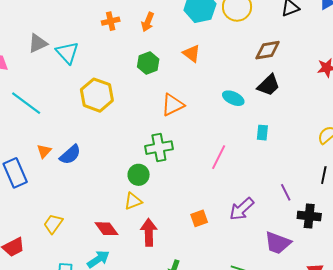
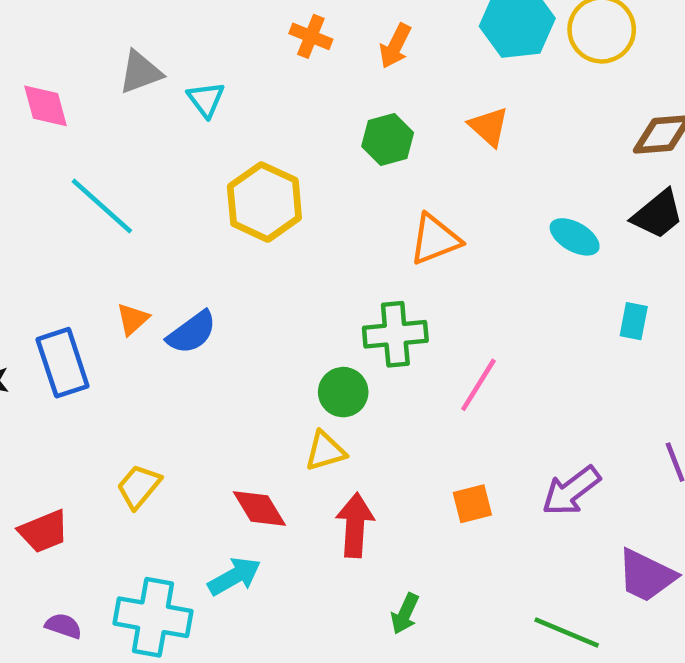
orange cross: (111, 21) -> (311, 36), turned 30
cyan triangle: (67, 53) -> (206, 99), size x0.7
pink line: (219, 157) -> (478, 385), moved

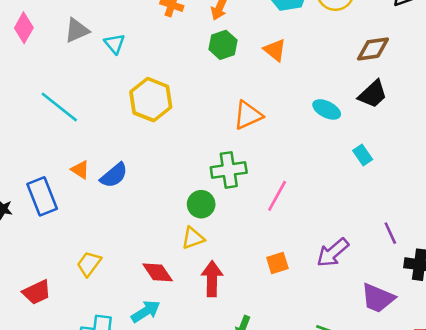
pink diamond: (46, 106) -> (24, 28), moved, turned 48
green hexagon: (388, 139) -> (223, 45), moved
orange triangle: (133, 319) -> (80, 170), turned -42
cyan rectangle: (634, 321) -> (363, 155), turned -42

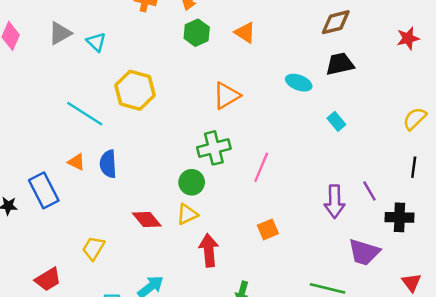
black trapezoid: (373, 94) -> (340, 64), turned -144
cyan line: (59, 107) -> (85, 114), moved
blue semicircle: (114, 175) -> (108, 164), turned 132
purple arrow: (333, 253) -> (335, 202), moved, turned -44
red diamond: (158, 272) -> (147, 220), moved

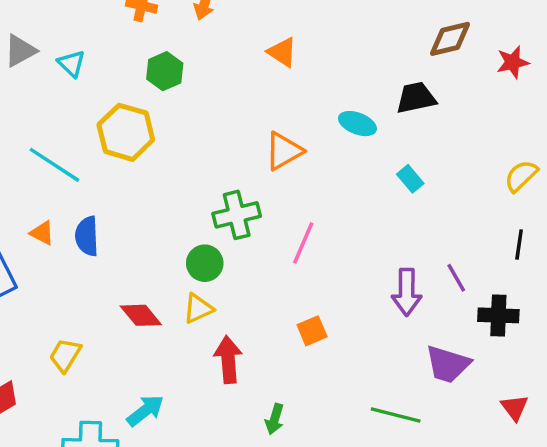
brown diamond: (336, 22) -> (450, 39), moved
green hexagon: (197, 33) -> (165, 71), moved
orange triangle: (227, 95) -> (284, 151), moved

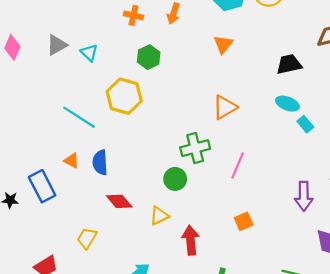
orange triangle: (282, 52) -> (223, 44), turned 36
black trapezoid: (416, 98) -> (289, 64), moved
cyan ellipse: (357, 124) -> (287, 104), moved
yellow triangle: (198, 308) -> (159, 216), moved
red diamond: (141, 315) -> (119, 201), moved

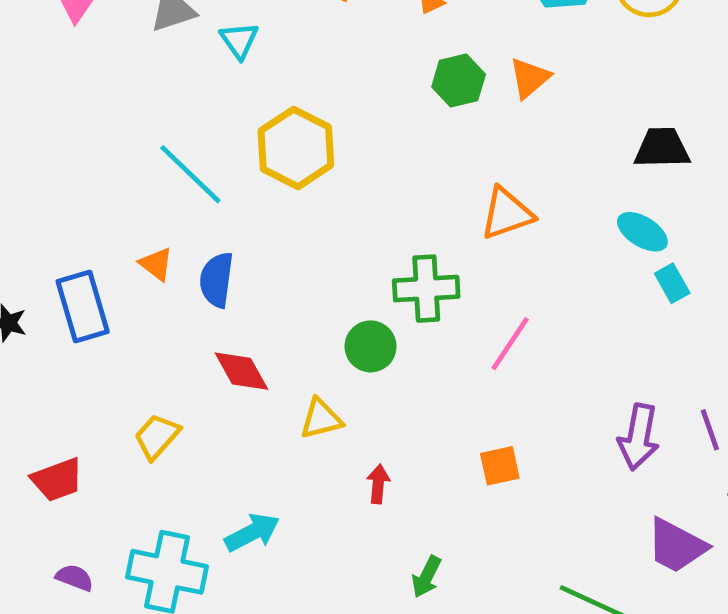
green hexagon: (149, 57) -> (459, 81), moved
red arrow: (191, 240) -> (378, 484), size x0.6

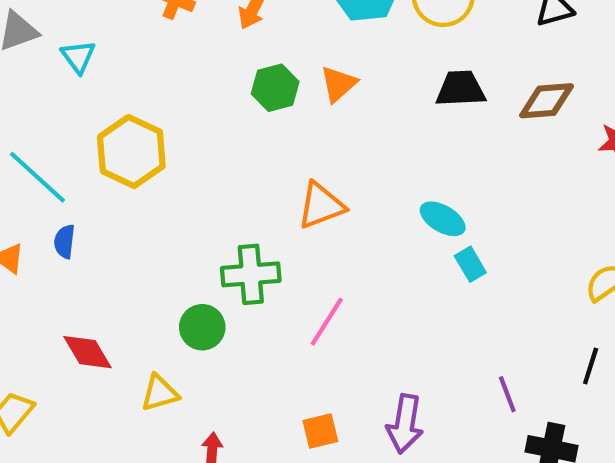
black trapezoid: (662, 148) -> (461, 89), moved
blue semicircle: (217, 280) -> (64, 242), moved, size x0.7
purple arrow: (639, 437) -> (405, 424), moved

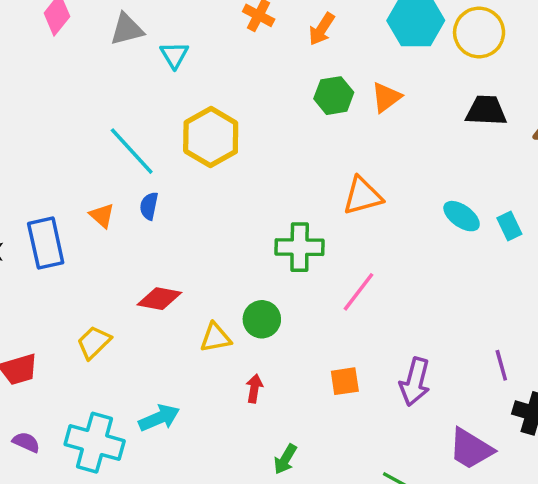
cyan rectangle: (470, 264) -> (509, 226), moved
green circle: (202, 327) -> (262, 319), moved
red diamond: (87, 352) -> (159, 299), turned -54

